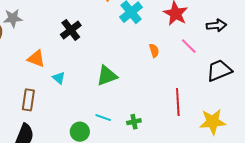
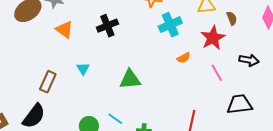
orange semicircle: (154, 51) -> (184, 58), moved, turned 64
orange triangle: (36, 59) -> (64, 30), moved

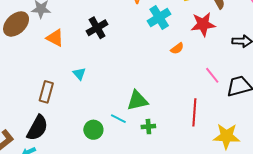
red star: (213, 38) -> (203, 24), turned 30
pink line: (217, 73) -> (212, 75), moved
green triangle: (130, 79) -> (137, 101), moved

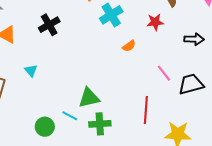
red star: (203, 24) -> (155, 22), size x0.7
green cross: (148, 127) -> (100, 124), size x1.5

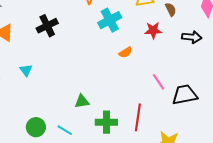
black arrow: (194, 39) -> (192, 37), moved
green triangle: (89, 98) -> (82, 101), size x0.7
cyan line: (70, 116) -> (65, 130), moved
green cross: (100, 124) -> (106, 122), moved

